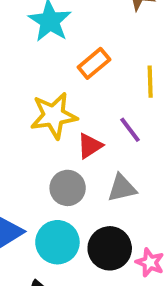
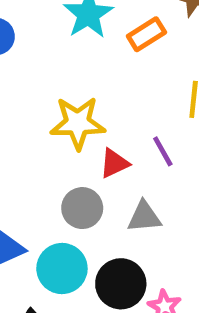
orange rectangle: (94, 63) -> (146, 34), moved

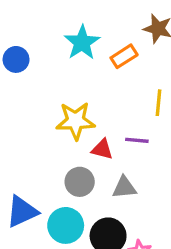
purple line: (163, 151) -> (137, 140), turned -55
red triangle: (114, 163) -> (102, 149), turned 40

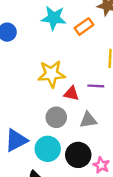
cyan star: (82, 43) -> (54, 18), turned -30

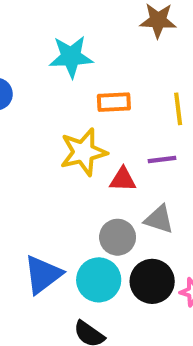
orange rectangle: (84, 26) -> (114, 102), moved, turned 42
gray circle: (56, 117) -> (118, 237), moved
gray triangle: (88, 120) -> (159, 219), turned 36

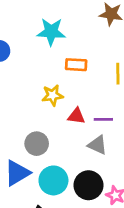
yellow star: (83, 152) -> (53, 95), size x0.7
purple line: (162, 160) -> (103, 119), moved
gray circle: (118, 237) -> (37, 144), moved

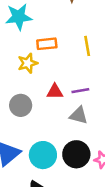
yellow star: (53, 95) -> (28, 63), moved
gray circle: (37, 144) -> (21, 105), moved

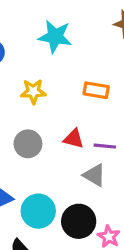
orange rectangle: (47, 44) -> (96, 90), moved
yellow star: (28, 63) -> (33, 92), moved

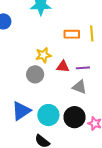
yellow star: (33, 92) -> (43, 55), moved

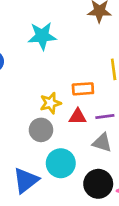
orange rectangle: (72, 34) -> (83, 89), moved
cyan circle: (48, 115) -> (61, 163), moved

